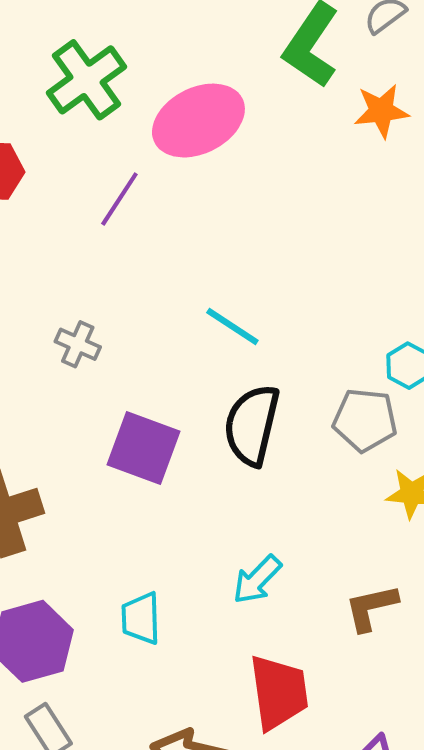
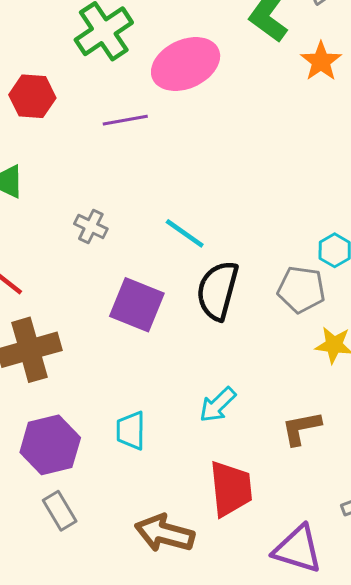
orange star: (381, 111) -> (321, 61), turned -30
purple line: (119, 199) -> (125, 120), turned 45
cyan line: (232, 327) -> (185, 233), moved

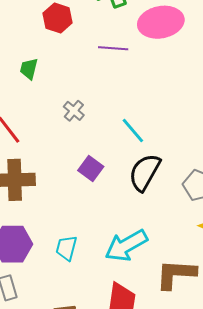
purple square: (137, 305) -> (91, 168), size x0.7
cyan arrow: (218, 405) -> (126, 246), size x1.6
brown L-shape: (301, 428) -> (176, 274), size x1.5

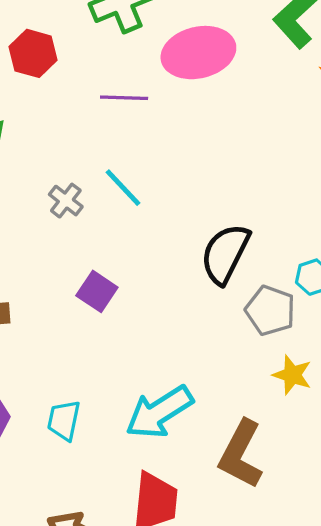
cyan line: (133, 130) -> (123, 188), moved
black semicircle: (145, 172) -> (225, 254), moved
brown L-shape: (176, 274) -> (241, 454), turned -63

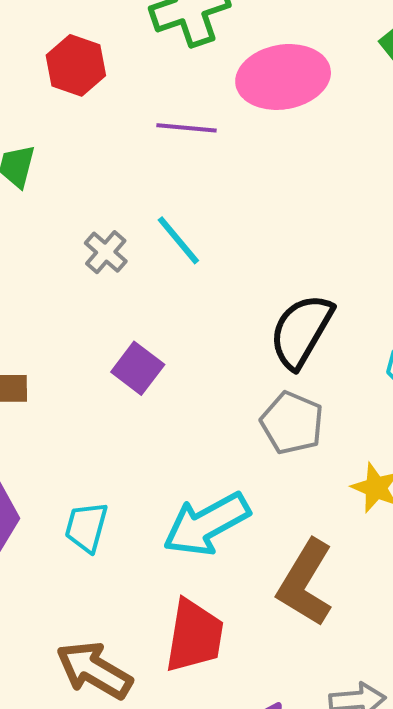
gray pentagon: (270, 310) -> (292, 423), moved

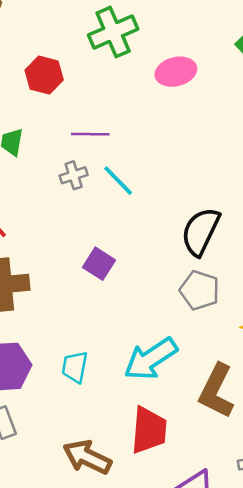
pink ellipse: (283, 77) -> (176, 72), size x0.7
purple line: (186, 128) -> (90, 134), moved
gray cross: (106, 252) -> (74, 175), moved, turned 36

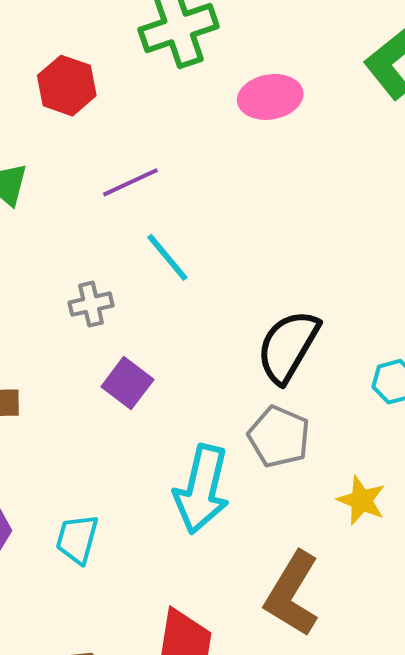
purple line: (90, 134) -> (130, 182), turned -30
gray cross: (74, 175) -> (91, 304), moved
cyan arrow: (151, 359) -> (202, 489), moved, turned -48

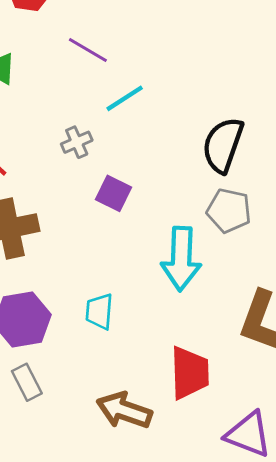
purple line: (130, 182) -> (88, 50), turned 66
cyan line: (167, 257) -> (125, 98), turned -72

